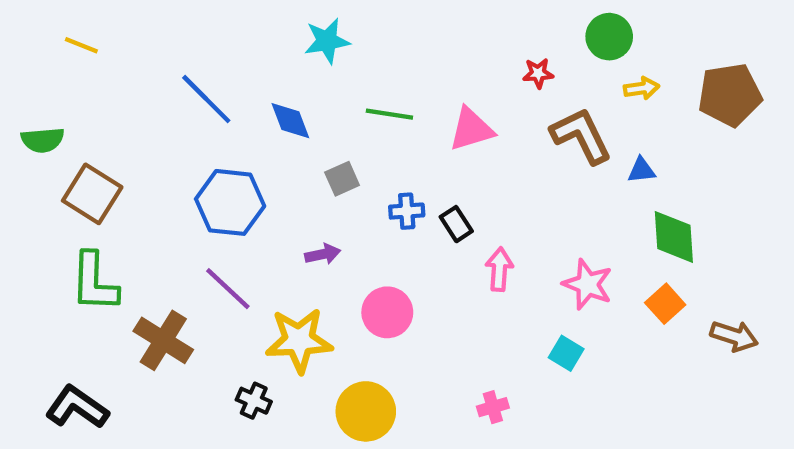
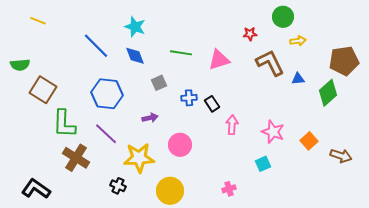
cyan star: (327, 41) -> (135, 27), moved, turned 30
brown pentagon: (730, 95) -> (344, 61), moved
green diamond: (674, 237) -> (328, 93), moved, turned 52
green L-shape: (94, 282) -> (64, 124), moved
cyan square: (566, 353) -> (263, 164), turned 35

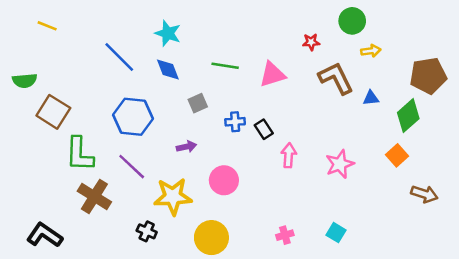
pink star: (273, 132) -> (340, 164), turned 30
orange square: (309, 141) -> (397, 155), moved
cyan square: (263, 164) -> (336, 233), moved, turned -35

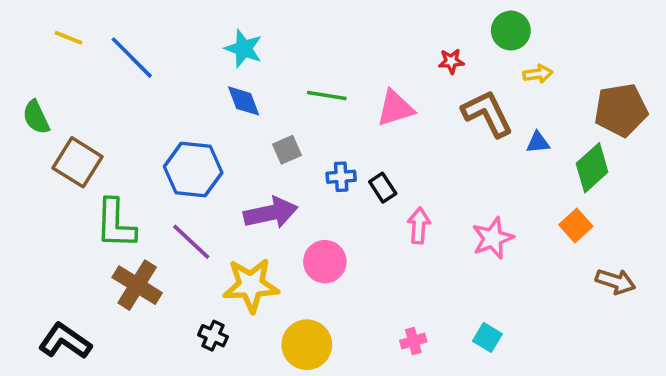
blue line: (119, 57) -> (132, 58), moved
green semicircle: (25, 81) -> (36, 117), turned 70
purple arrow: (187, 147) -> (271, 213), size x1.8

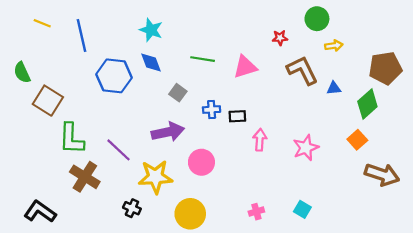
blue line: (132, 58) -> (81, 36), turned 32
gray square: (287, 150) -> (178, 93), turned -30
blue hexagon: (193, 170) -> (114, 76), moved
black rectangle: (383, 188) -> (237, 116), turned -60
brown arrow: (616, 281) -> (382, 175), size x1.4

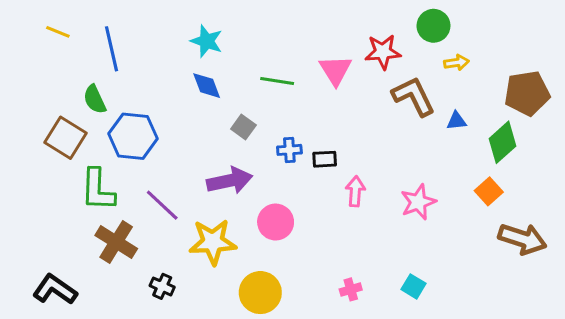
red star: (280, 38) -> (383, 52), size x1.6
pink triangle: (245, 67) -> (335, 70), moved, turned -45
green semicircle: (22, 73) -> (95, 99), moved
blue hexagon: (114, 76) -> (133, 136), moved
black cross: (132, 208) -> (162, 286), moved

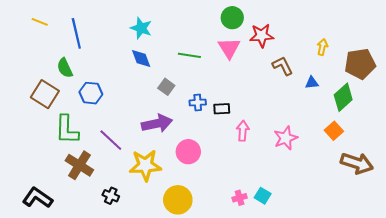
green circle: (434, 26) -> (232, 18), moved
yellow arrow: (457, 63) -> (322, 47), moved, turned -70
brown L-shape: (414, 96) -> (283, 66), size x0.7
blue hexagon: (133, 136) -> (91, 93), size x0.7
cyan square: (414, 286) -> (263, 196), moved

